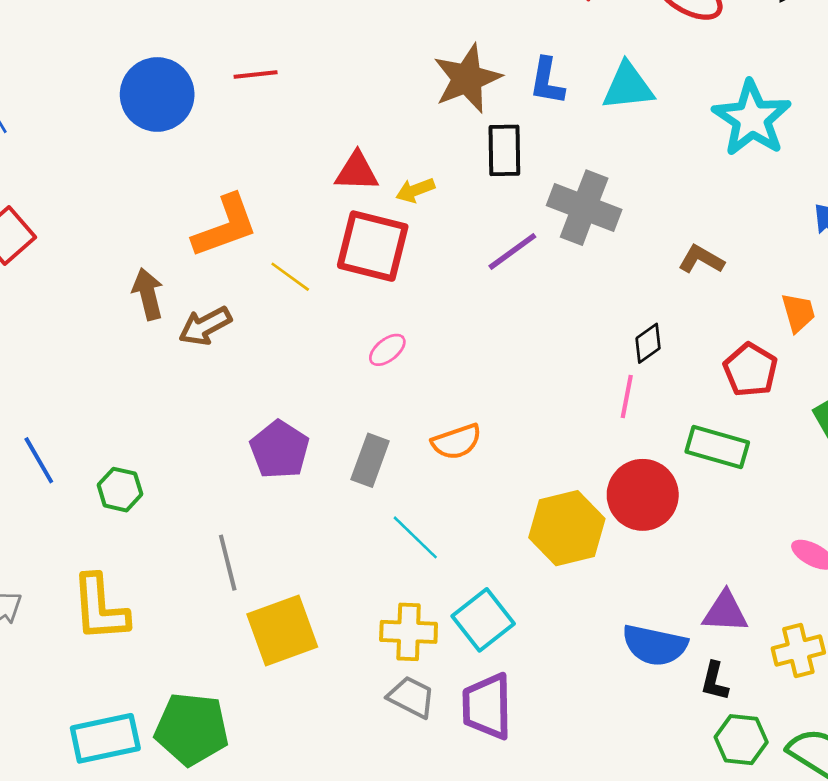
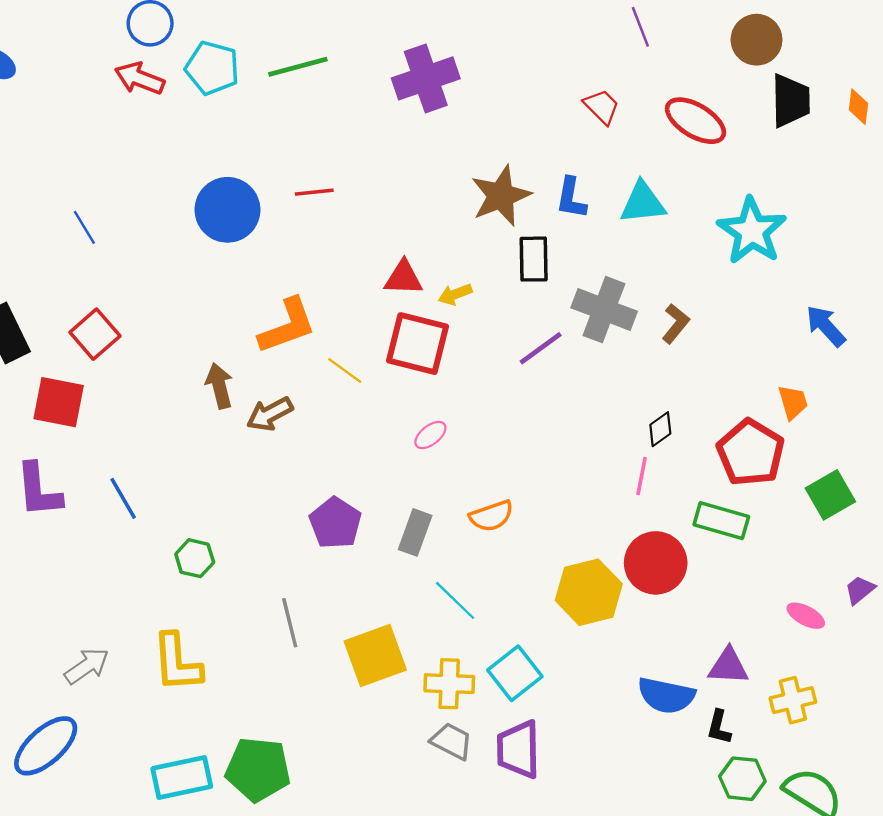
brown L-shape: (701, 259) -> (676, 324), moved, turned 99
red pentagon: (750, 370) -> (751, 453), size x1.4
blue line: (39, 460) -> (123, 498), moved
yellow square: (282, 631) -> (375, 656), moved

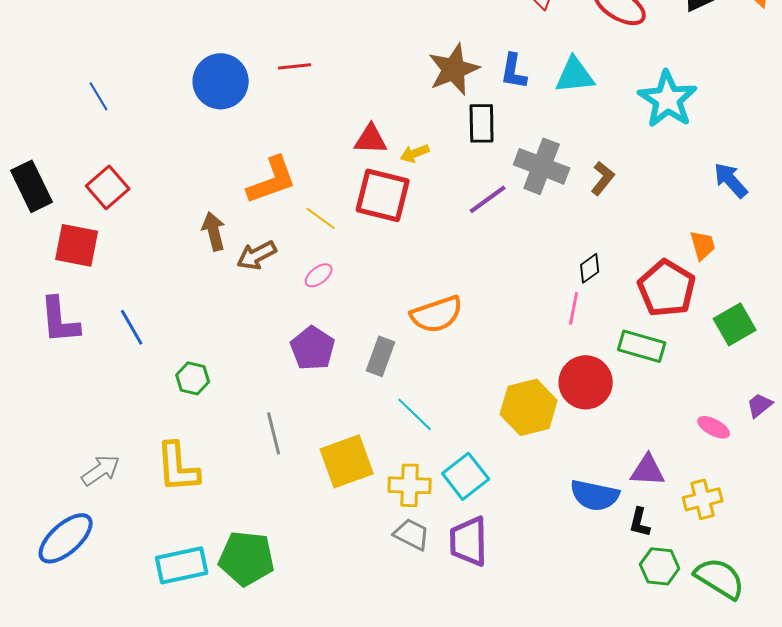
pink ellipse: (430, 435) -> (319, 275), moved
orange semicircle: (491, 516) -> (437, 314), moved, size x1.4

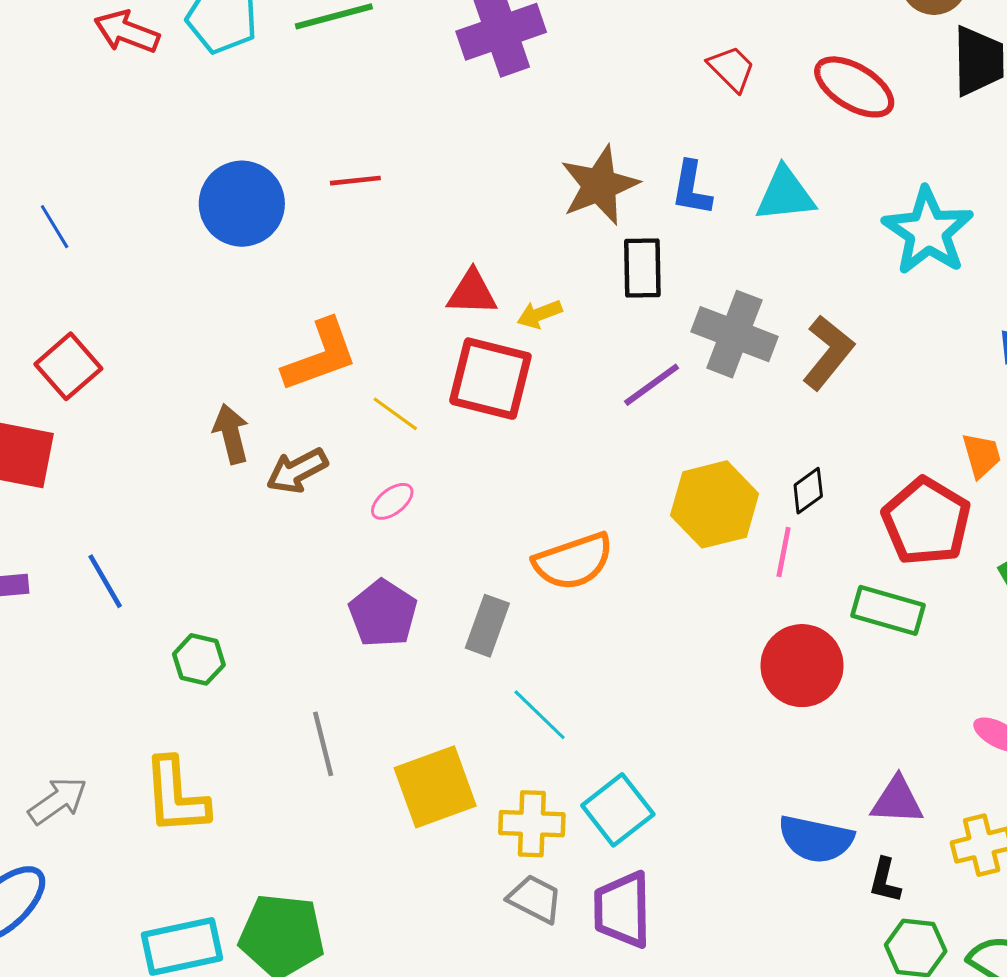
brown L-shape: (603, 178) -> (828, 353), size x1.4
yellow hexagon: (529, 407) -> (715, 504), moved

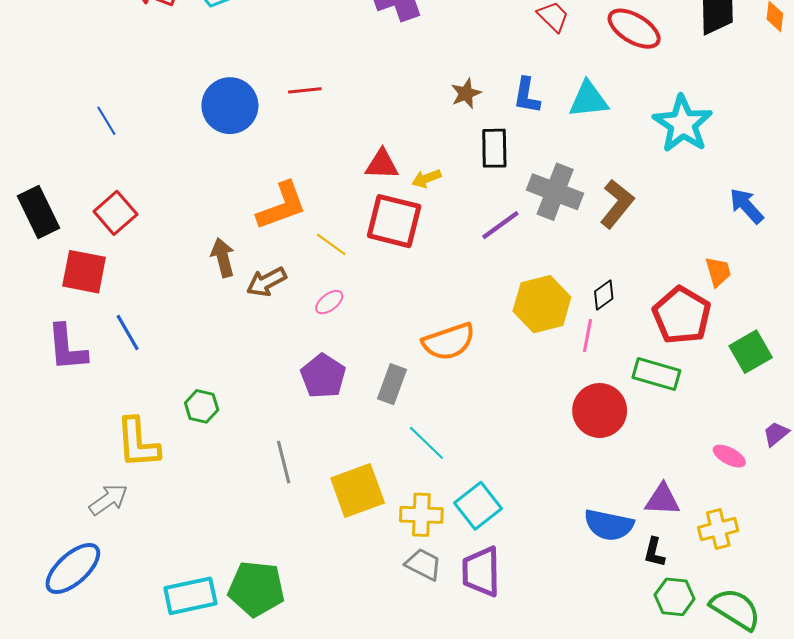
brown star: (599, 185) -> (466, 93), size x0.6
blue line: (105, 581) -> (128, 332), moved
yellow L-shape: (176, 796) -> (138, 443), moved

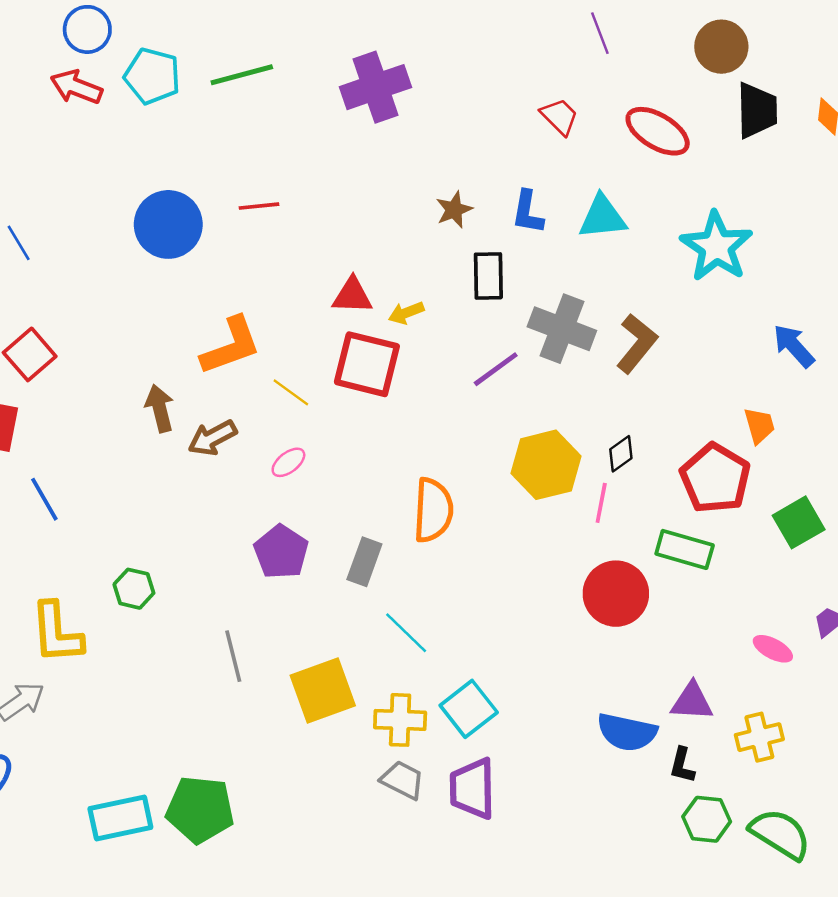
orange semicircle: (449, 342) -> (433, 510), turned -68

